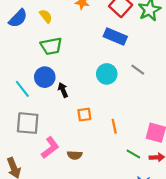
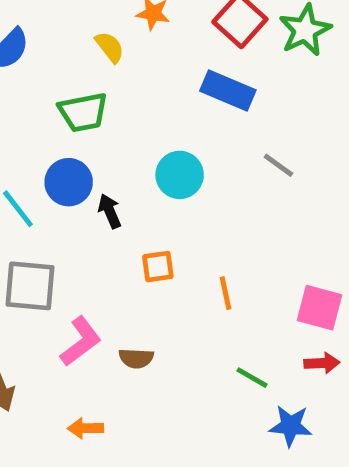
yellow semicircle: (46, 16) -> (110, 47), moved
cyan circle: (107, 74) -> (180, 175), moved
green line: (133, 154) -> (252, 378), moved

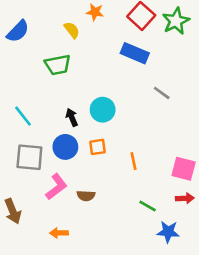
cyan circle: (180, 175) -> (103, 110), moved
blue circle: (69, 182) -> (65, 147), moved

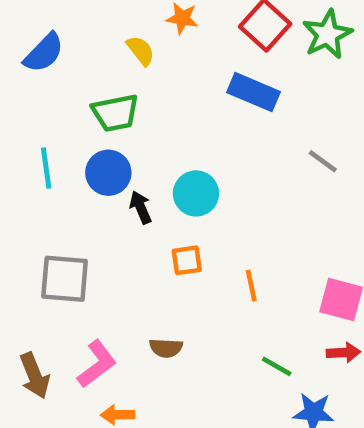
gray line: (162, 93) -> (323, 161), moved
cyan line: (23, 116) -> (46, 168), moved, turned 30
blue circle: (65, 147) -> (108, 173), moved
pink L-shape: (56, 187) -> (97, 364), moved

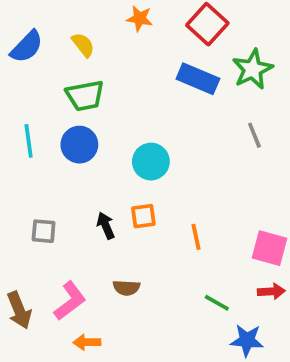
green star: (327, 34) -> (253, 69), moved
yellow semicircle: (141, 51) -> (83, 45), moved
gray line: (323, 161) -> (254, 135), turned 32
black arrow: (141, 207) -> (106, 226), moved
gray square: (65, 279) -> (44, 231), size x0.6

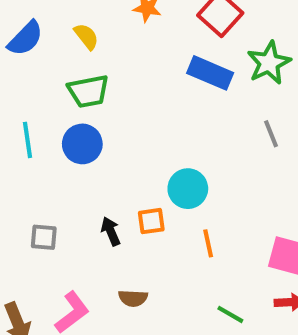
cyan circle: (151, 162) -> (188, 189), moved

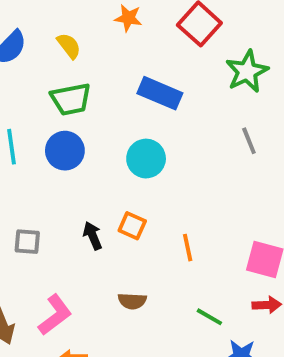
blue rectangle: (210, 73) -> (160, 93), moved
cyan circle: (188, 189) -> (146, 159), moved
orange square: (151, 221) -> (132, 226), turned 32
brown semicircle: (133, 298) -> (132, 301), moved

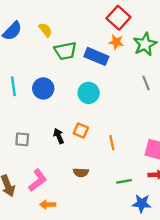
orange star: (128, 18) -> (116, 42), moved
green trapezoid: (71, 99) -> (65, 51), moved
green line: (209, 317) -> (124, 181), turned -40

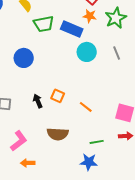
cyan circle: (89, 93) -> (87, 52), moved
orange line: (112, 143) -> (86, 107), turned -40
brown semicircle: (81, 172) -> (58, 134), size x1.5
blue star: (142, 203) -> (89, 162), moved

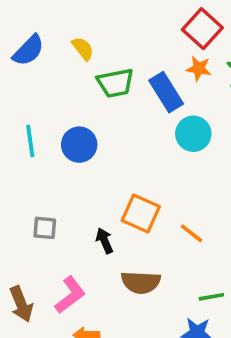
blue rectangle: (72, 29) -> (166, 92), turned 35
orange square: (58, 96) -> (141, 213), size x1.5
black arrow: (38, 101) -> (105, 241), moved

